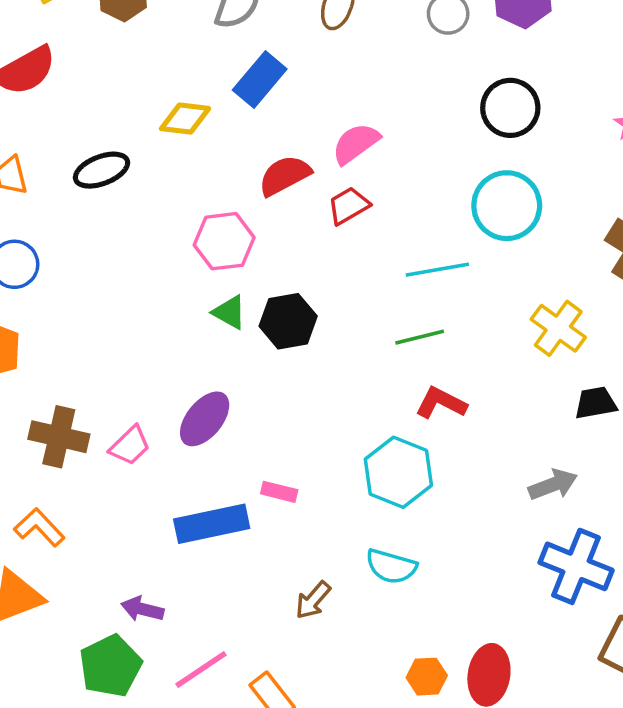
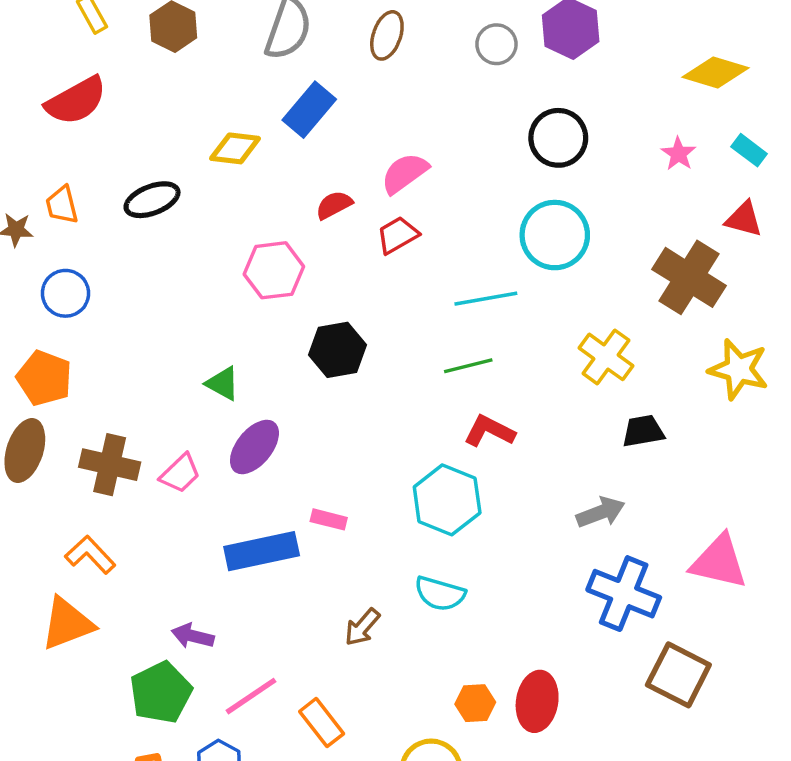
red semicircle: (285, 175) -> (334, 205), size x0.7
green triangle: (229, 312) -> (223, 383), moved

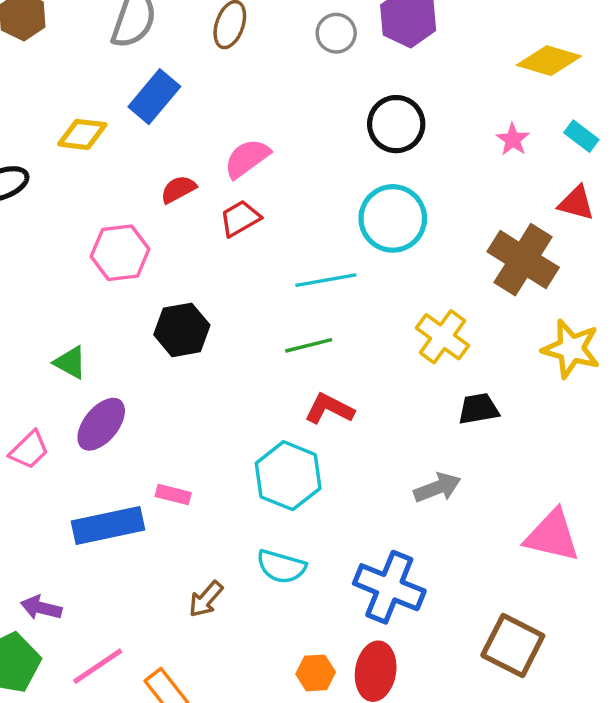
blue cross: (624, 594) -> (389, 587), moved

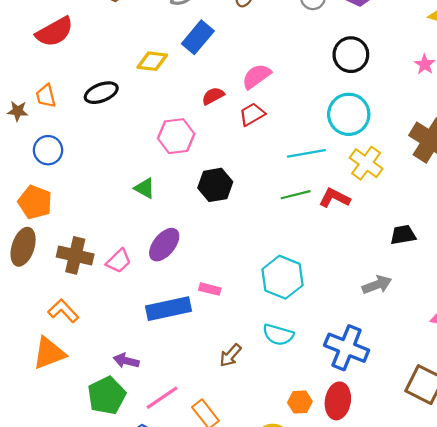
yellow cross: (442, 337) -> (366, 163), moved
green triangle: (70, 362) -> (145, 188), moved
red L-shape: (329, 409) -> (335, 198), moved

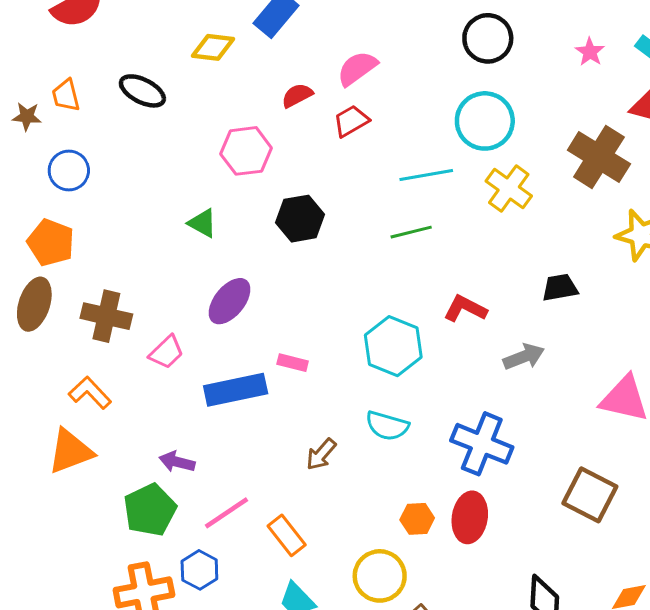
black ellipse: (101, 93) -> (142, 91), turned 48
red L-shape: (335, 198) -> (465, 309), moved
pink trapezoid: (119, 261) -> (166, 352), moved

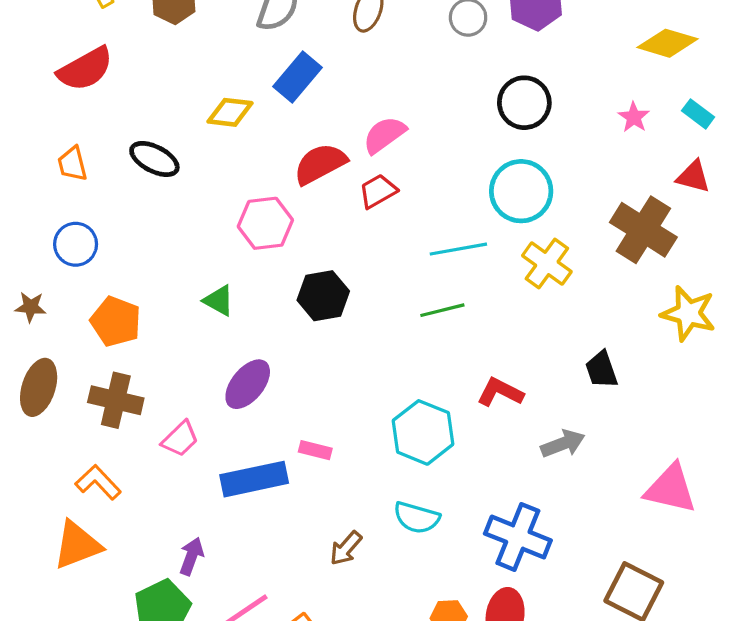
red semicircle: (297, 95) -> (320, 164), size x1.6
brown star: (27, 116) -> (31, 307), moved
orange pentagon: (51, 243) -> (116, 321), moved
black trapezoid: (560, 288) -> (602, 370), turned -99
purple arrow: (177, 462) -> (191, 556), turned 96

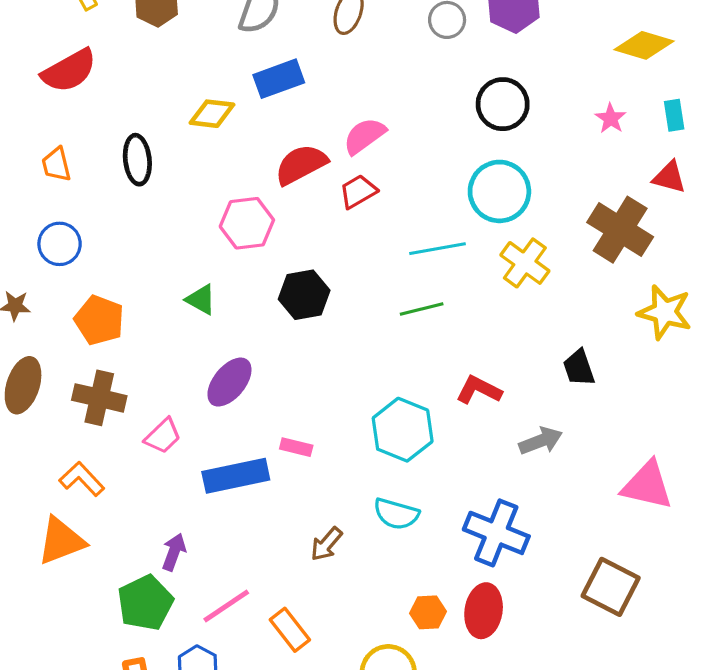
blue rectangle: (298, 77) -> (279, 79), turned 30
cyan rectangle: (698, 114) -> (674, 115), turned 44
black ellipse: (154, 159) -> (137, 160), turned 57

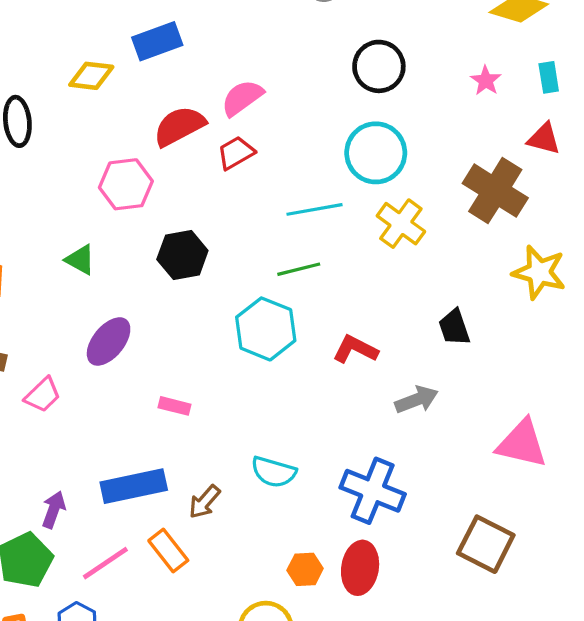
cyan hexagon: (403, 430) -> (266, 329), moved
blue rectangle: (236, 476) -> (134, 486), moved
orange rectangle: (290, 630) -> (168, 550), moved

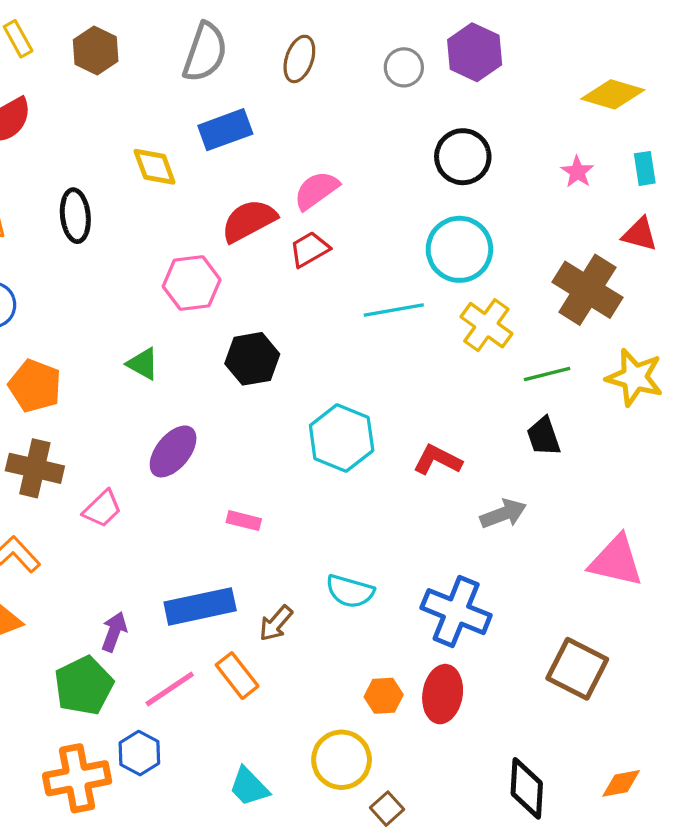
yellow diamond: (91, 76) -> (155, 167), turned 63
green line: (299, 269) -> (547, 374), moved

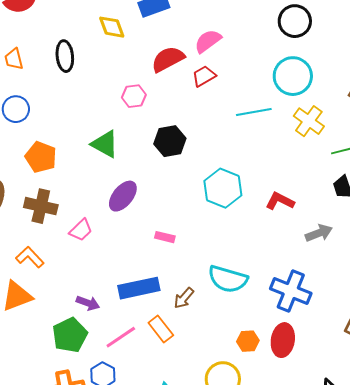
pink hexagon: (192, 283) -> (134, 96), size x0.7
green triangle: (143, 364) -> (105, 144), size x1.4
cyan semicircle: (350, 591) -> (228, 279), size x1.4
purple arrow: (114, 632) -> (88, 303), turned 90

